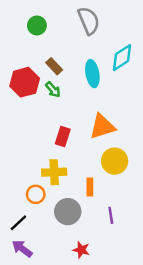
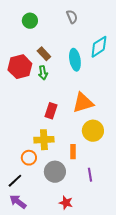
gray semicircle: (89, 21) -> (72, 17), size x0.6
green arrow: (53, 90) -> (43, 73), turned 32

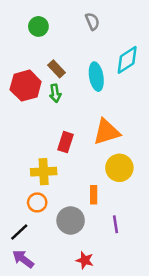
yellow cross: (44, 140) -> (44, 172), moved

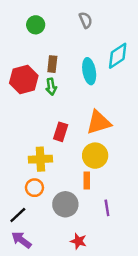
brown rectangle: (56, 69) -> (52, 64), turned 49
yellow circle: (119, 168) -> (95, 156), moved

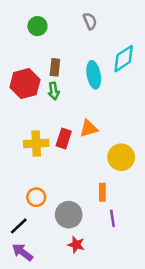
orange triangle: (99, 122) -> (89, 128), moved, size x0.7
yellow circle: (95, 156) -> (121, 157), moved
yellow cross: (40, 159) -> (36, 143), moved
orange rectangle: (87, 181) -> (102, 192), moved
red star: (78, 241) -> (76, 245), moved

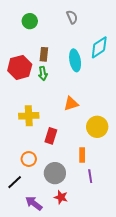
red rectangle: (64, 138) -> (51, 136), moved
purple arrow: (22, 252) -> (34, 203), moved

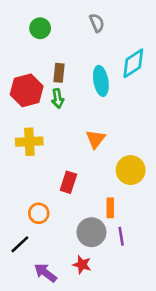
orange triangle: (71, 104) -> (95, 139), turned -35
yellow cross: (29, 116) -> (29, 142), moved
gray circle: (55, 173) -> (91, 232), moved

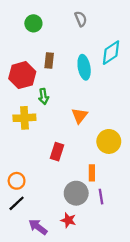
green arrow: (58, 98) -> (44, 96), moved
orange circle: (39, 213) -> (17, 181), moved

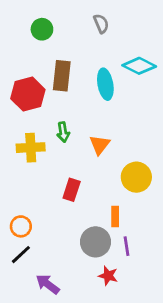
cyan diamond: (111, 53) -> (139, 66), turned 60
brown rectangle: (49, 60) -> (62, 76), size x1.5
green arrow: (44, 96) -> (63, 132), moved
red star: (68, 220) -> (108, 276), moved

